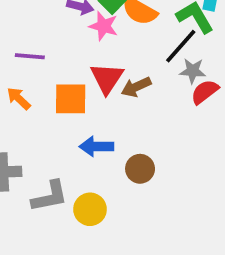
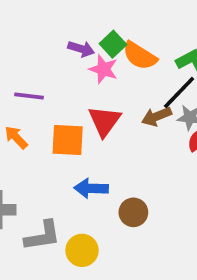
brown arrow: (136, 87) -> (157, 116), moved

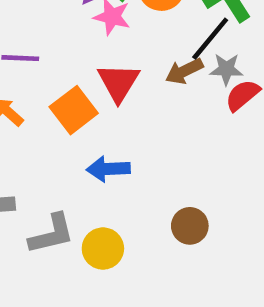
orange square: (68, 140) -> (74, 110), turned -36
brown circle: (133, 212) -> (190, 226), moved

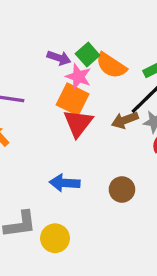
orange square: (74, 110) -> (73, 99), moved, turned -32
brown circle: (190, 226) -> (122, 189), moved

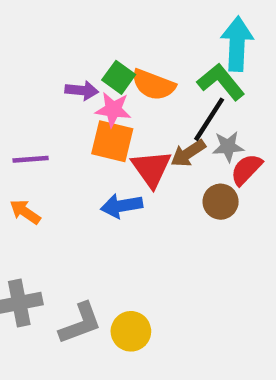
red triangle: (78, 123) -> (151, 169), moved
blue arrow: (65, 183) -> (122, 206), moved
brown circle: (122, 189) -> (221, 202), moved

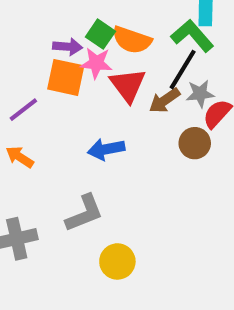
orange square: (112, 141) -> (66, 77), moved
purple line: (31, 159) -> (23, 110), turned -32
red triangle: (151, 169) -> (128, 85), moved
gray L-shape: (80, 323) -> (84, 213), moved

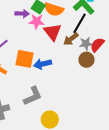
orange square: (66, 77) -> (25, 59), moved
gray star: (200, 94) -> (86, 44), moved

